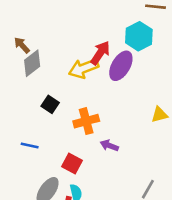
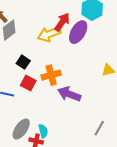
purple arrow: (109, 146) -> (69, 94), size x1.6
red square: (72, 164) -> (28, 83), moved

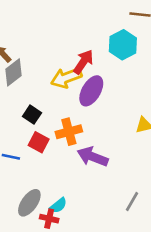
purple ellipse: (78, 32) -> (91, 91), moved
cyan semicircle: (43, 131) -> (58, 205), turned 64

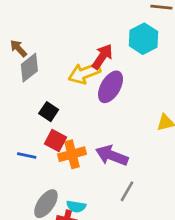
orange cross: (69, 132) -> (72, 154), moved
gray line: (132, 201) -> (127, 191), moved
cyan semicircle: (58, 205) -> (76, 206), turned 48

